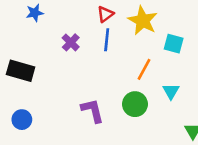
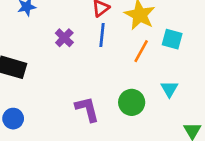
orange line: (144, 69) -> (141, 51), moved

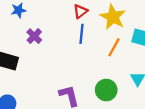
purple cross: (64, 38) -> (34, 36), moved

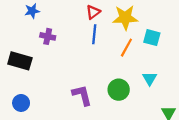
yellow star: (113, 17) -> (125, 18), turned -30
purple cross: (34, 36) -> (48, 36), turned -32

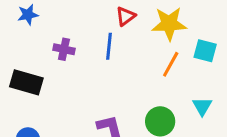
blue star: (32, 11) -> (28, 15), moved
blue line: (94, 34) -> (109, 46), moved

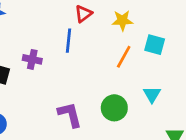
yellow star: (169, 24) -> (122, 20), size x0.7
purple cross: (64, 49) -> (32, 59), moved

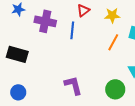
purple cross: (32, 59) -> (45, 21), moved, size x1.5
green circle: (114, 108) -> (115, 89), moved

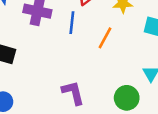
orange line: (113, 42) -> (105, 38), moved

